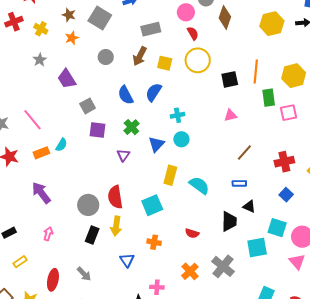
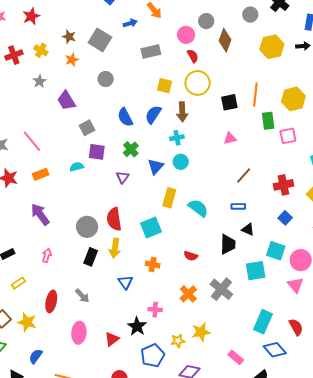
red cross: (14, 22) -> (14, 55), moved
brown arrow: (140, 56) -> (182, 112), moved, turned -30
cyan semicircle: (61, 145) -> (77, 167), moved, turned -136

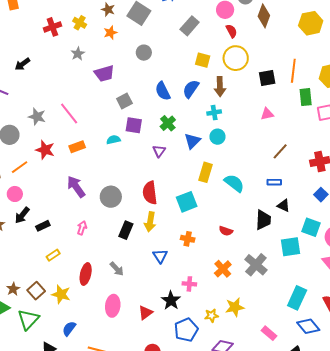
gray rectangle: (151, 51) -> (190, 26), turned -36
purple trapezoid: (66, 101) -> (104, 73), turned -75
gray circle: (87, 227) -> (111, 197), moved

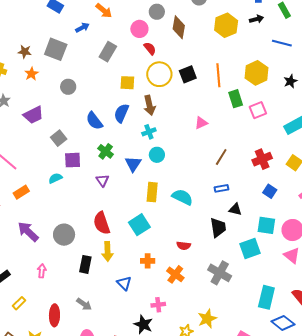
black square: (267, 78) -> (188, 74), moved
orange cross: (223, 269) -> (175, 274), moved

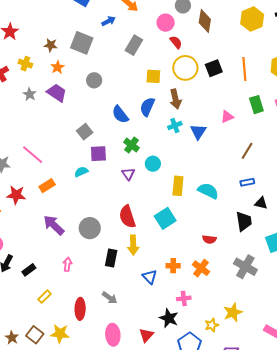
green rectangle: (236, 99) -> (256, 105), moved
purple trapezoid: (33, 115) -> (57, 93), moved, turned -120
cyan circle: (157, 155) -> (153, 164), moved
blue triangle: (133, 164) -> (198, 132), moved
orange cross: (148, 261) -> (173, 266), moved

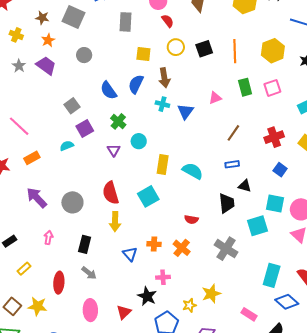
gray rectangle: (134, 45) -> (125, 22), turned -30
yellow circle: (185, 68) -> (176, 47), size x0.7
cyan cross: (175, 125) -> (162, 104), turned 32
purple square: (98, 154) -> (85, 128), turned -30
black rectangle: (111, 258) -> (85, 244), moved

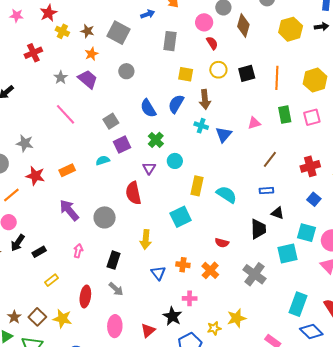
yellow cross: (16, 35) -> (62, 31), moved
pink line: (19, 126) -> (65, 114), moved
red semicircle: (111, 193) -> (133, 193), moved

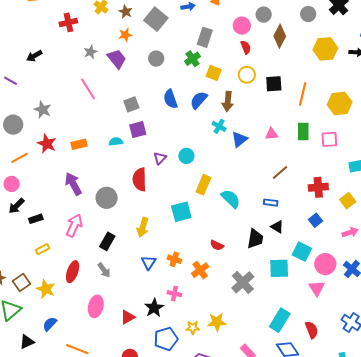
green cross: (156, 140) -> (193, 59), moved
pink arrow: (78, 251) -> (74, 225), size x1.6

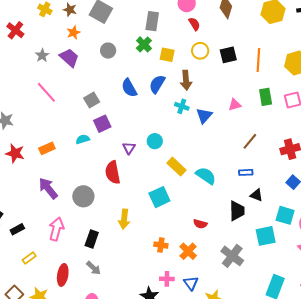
red cross: (68, 22) -> (15, 30), turned -30
yellow rectangle: (203, 185) -> (177, 167), turned -60
blue triangle: (149, 263) -> (191, 283), moved

